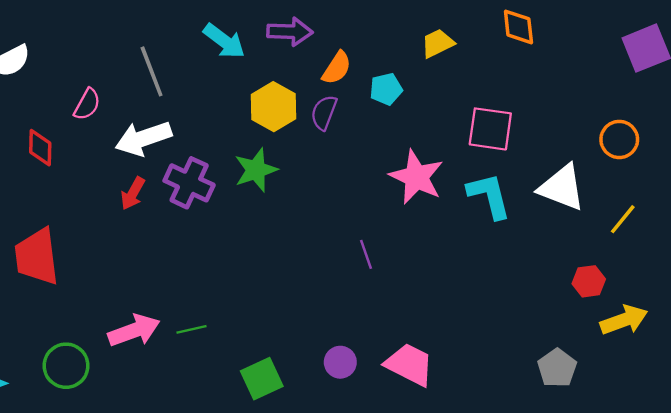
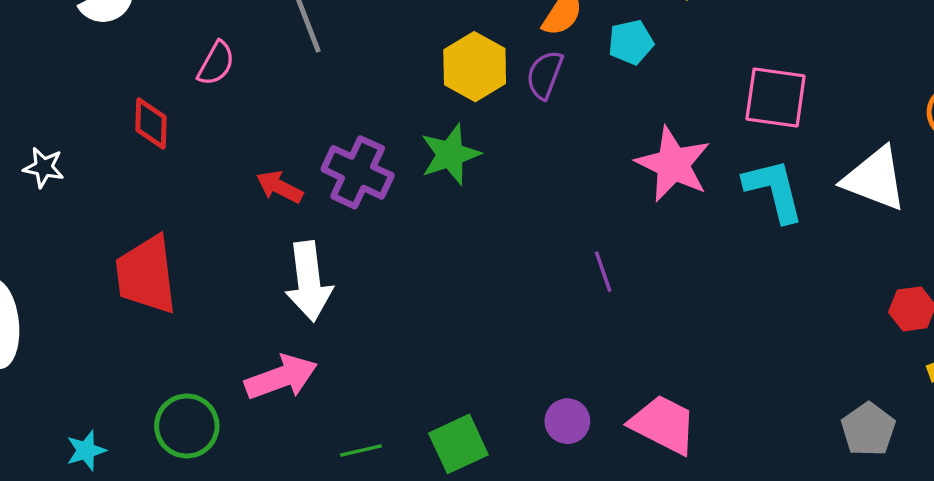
white arrow: (143, 138) -> (309, 281), moved, turned -78
red arrow: (133, 193) -> (280, 187), turned 88
green line: (191, 329) -> (361, 450), moved

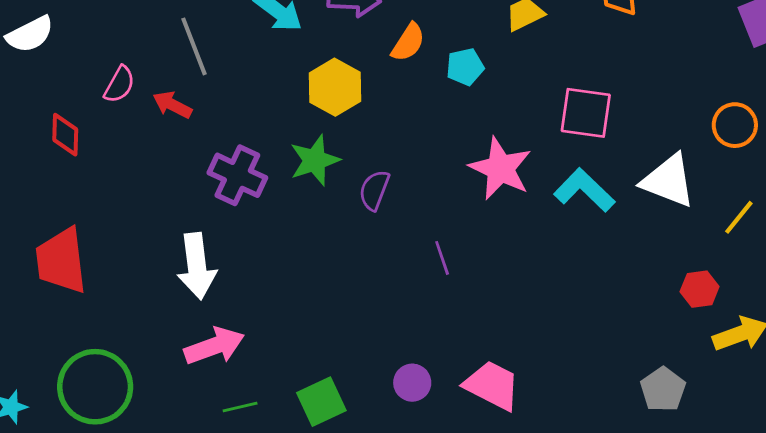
purple semicircle: (545, 75) -> (374, 190), moved
red arrow: (280, 187) -> (172, 105), moved
cyan L-shape: (774, 190) -> (584, 190), turned -32
pink arrow: (281, 377) -> (214, 346), moved
green circle: (187, 426) -> (95, 387), size x1.4

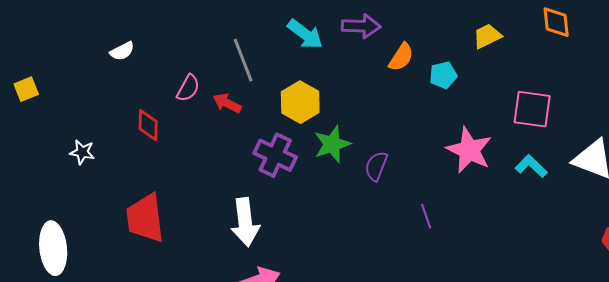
white semicircle: (30, 34) -> (122, 51), size x0.7
yellow hexagon: (335, 87) -> (300, 102), moved
cyan L-shape: (584, 190) -> (531, 166), size x0.7

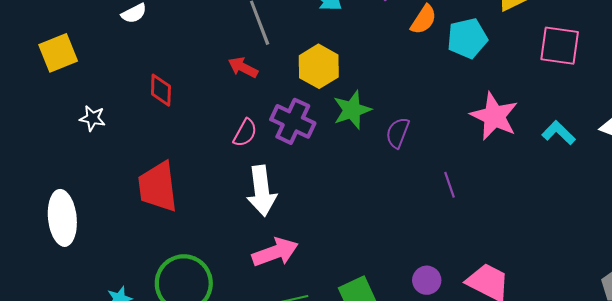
cyan pentagon: (443, 75) -> (467, 38), size x1.4
pink semicircle: (188, 88) -> (245, 133), moved
yellow square: (26, 89) -> (58, 53), moved, size x1.5
pink square: (532, 109) -> (560, 46), moved

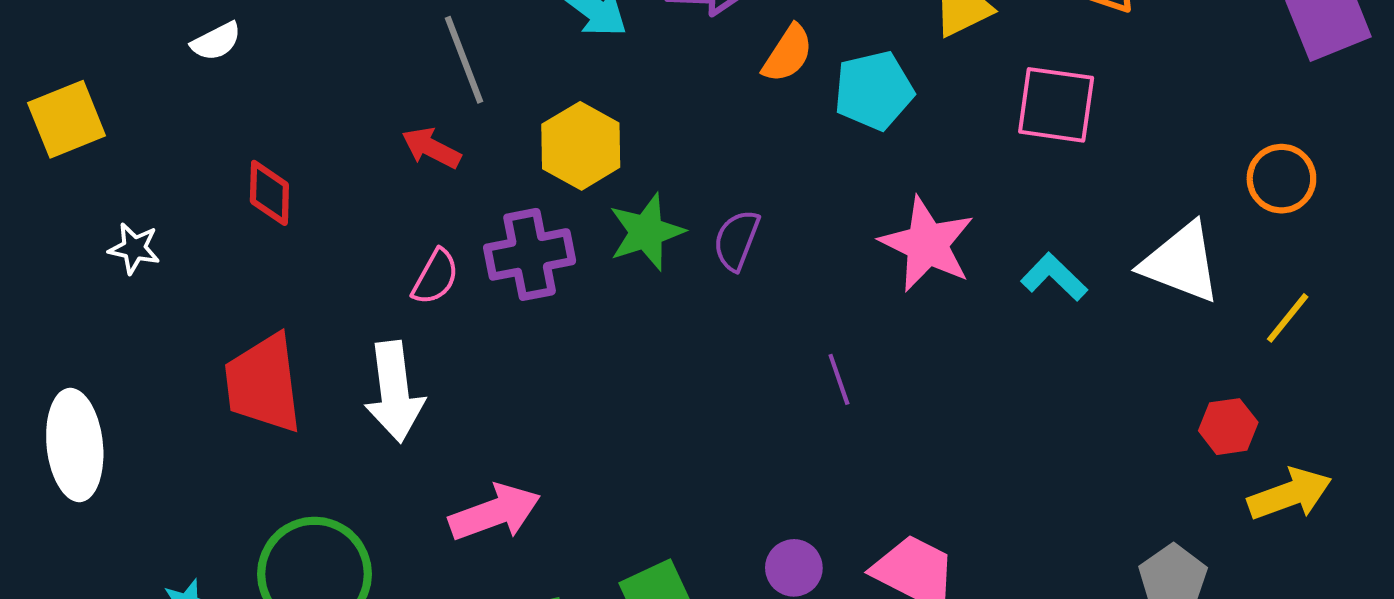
purple cross: (293, 121) -> (530, 254), turned -36
purple semicircle: (398, 133) -> (737, 240), moved
white arrow: (262, 191) -> (394, 392), moved

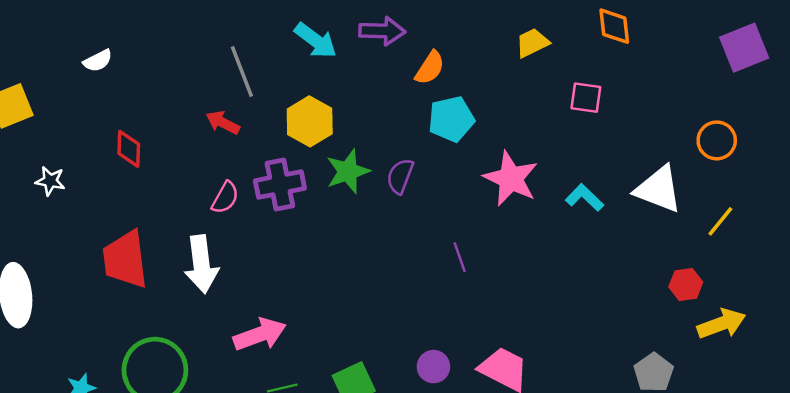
cyan pentagon: (874, 91) -> (451, 119), moved
pink square: (1056, 105) -> (586, 98), size x0.7

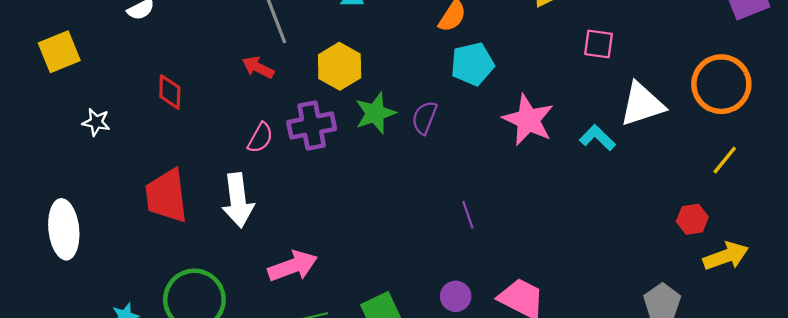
orange circle: (717, 140) -> (721, 84), size x1.6
white triangle: (658, 189) -> (642, 104), moved, turned -39
purple line: (460, 257) -> (468, 215), moved

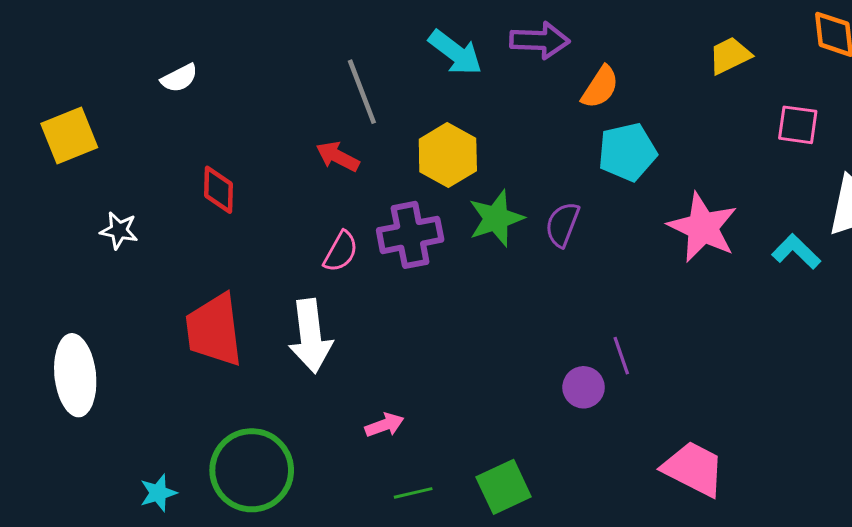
pink arrow: (293, 266) -> (384, 425), size x0.6
purple circle: (456, 296) -> (584, 387), moved

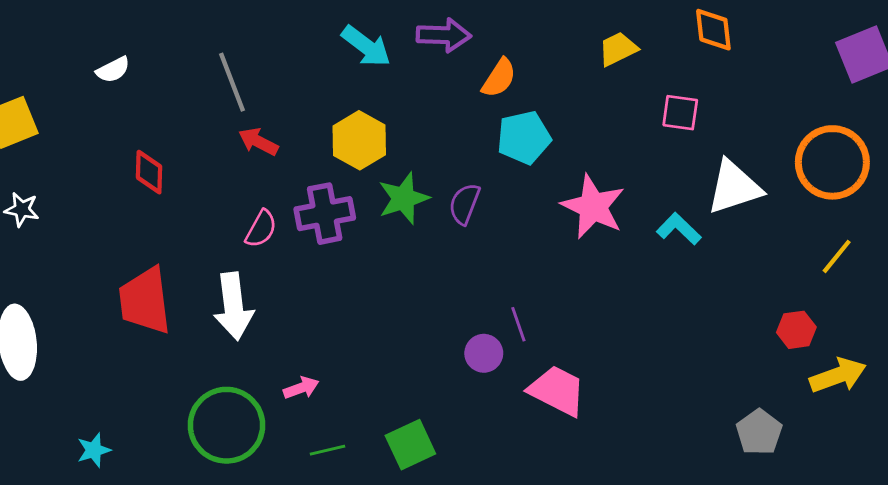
gray line: (362, 92) -> (232, 82), moved
white star: (119, 230) -> (22, 209), moved
pink trapezoid: (694, 469) -> (557, 391), moved
green circle: (252, 470) -> (226, 425), moved

